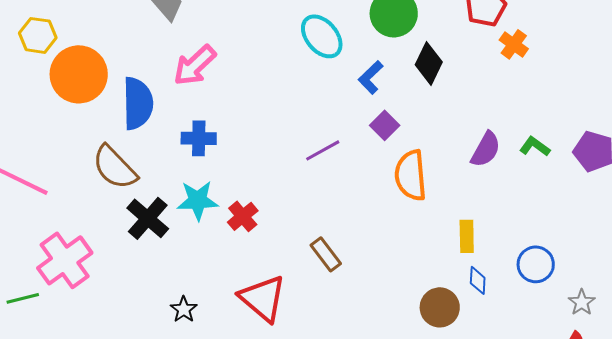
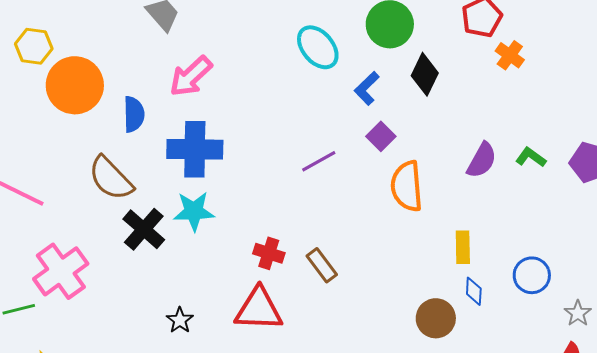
blue semicircle: (138, 103) -> (134, 114), size x0.7
blue cross: (199, 138) -> (195, 149), size x1.6
red cross: (243, 216) -> (269, 253), moved, turned -32
red triangle: (263, 298) -> (259, 309), turned -38

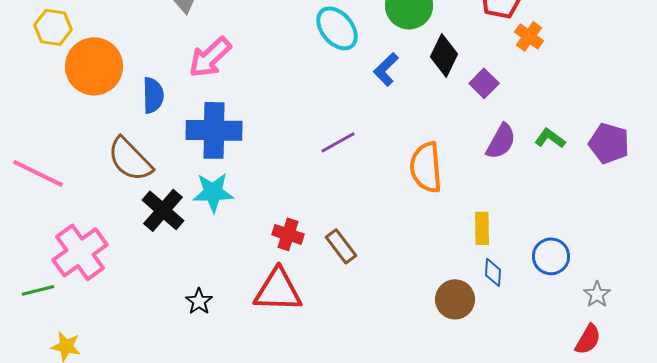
purple square: (381, 136) -> (484, 83), moved

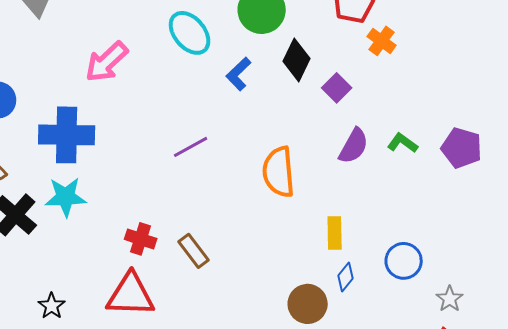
pink arrow: (210, 57) -> (107, 62), moved
blue diamond: (493, 272) -> (346, 277), turned 36

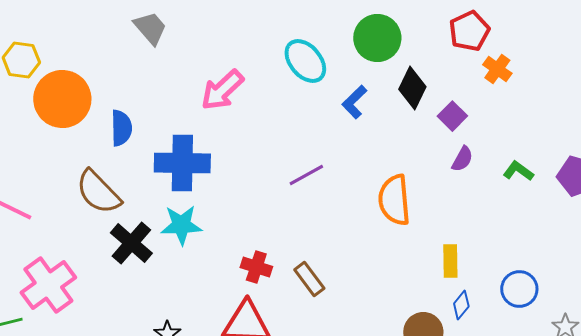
purple semicircle: (354, 146) -> (462, 159), moved, size x0.7

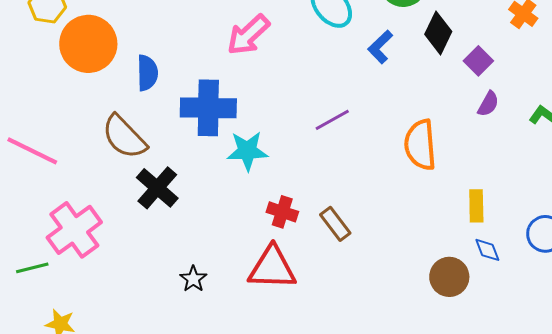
cyan star: (181, 225) -> (247, 151), moved
blue diamond: (461, 305) -> (487, 250), turned -60

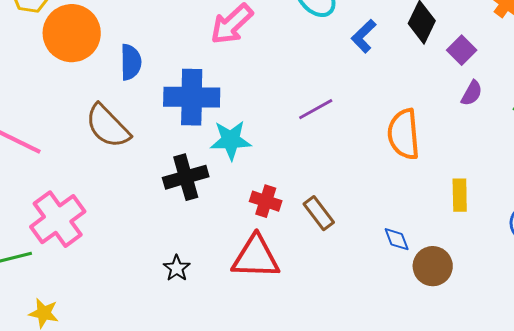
black cross: (157, 188) -> (186, 177), moved, turned 33
blue diamond: (487, 250) -> (397, 239), moved

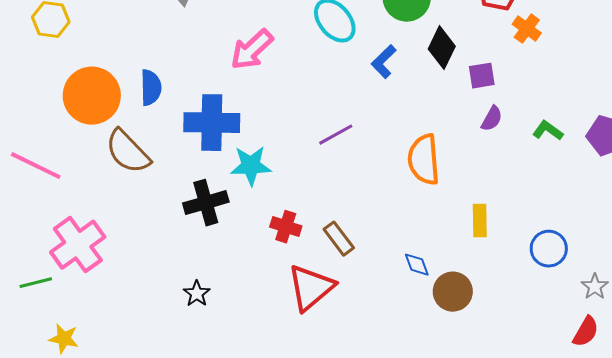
orange circle: (72, 33) -> (92, 96), moved
purple square: (462, 50) -> (482, 76), turned 36
red triangle: (256, 257) -> (311, 288), moved, turned -42

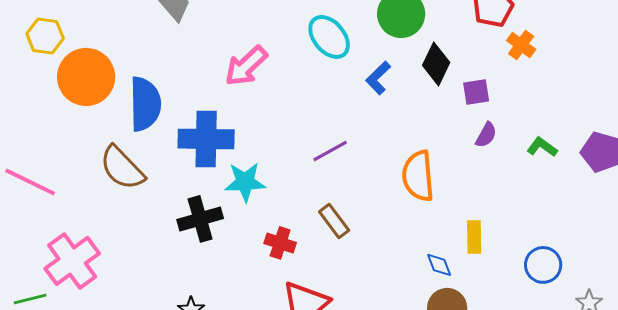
blue semicircle: (151, 88) -> (145, 104), size x1.5
orange circle: (92, 96) -> (86, 77), moved
brown rectangle: (339, 239) -> (334, 221), moved
blue diamond: (417, 265) -> (439, 265), moved

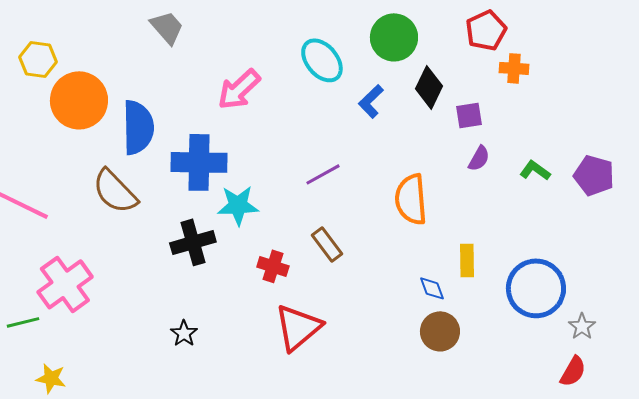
orange cross: (521, 45) -> (514, 68), turned -32
blue circle: (543, 265) -> (536, 288), size x1.6

